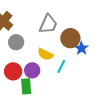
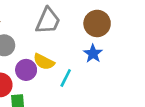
brown circle: (70, 38) -> (97, 23), moved
purple circle: (32, 70) -> (26, 70), moved

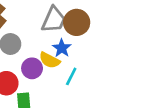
brown circle: (97, 23) -> (77, 22), moved
blue star: (93, 54) -> (62, 48), moved

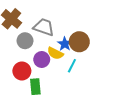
gray trapezoid: (54, 20) -> (44, 27), moved, turned -95
brown circle: (77, 22) -> (79, 42), moved

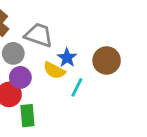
brown circle: (79, 42) -> (107, 60), moved
purple circle: (42, 60) -> (20, 77), moved

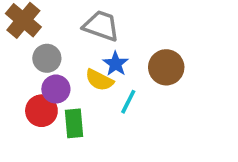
gray trapezoid: (39, 35) -> (101, 26), moved
green rectangle: (27, 116) -> (74, 123), moved

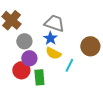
blue star: (116, 64) -> (50, 38), moved

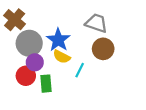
gray trapezoid: (54, 23) -> (96, 23), moved
blue star: (50, 38) -> (58, 40), size x1.5
gray circle: (24, 41) -> (29, 43), size x1.5

